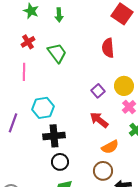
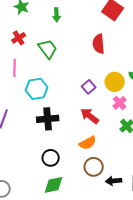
green arrow: (59, 15) -> (57, 15), moved
cyan hexagon: (43, 108) -> (37, 89), moved
black cross: (54, 136) -> (48, 119), moved
orange semicircle: (110, 147) -> (88, 143), moved

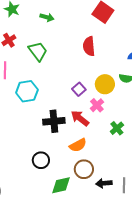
green arrow: (57, 15) -> (47, 17), turned -72
pink cross: (120, 103) -> (97, 105), moved
black cross: (48, 119) -> (54, 121), moved
green diamond: (54, 185) -> (61, 185), moved

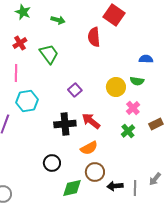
red semicircle: (89, 46) -> (94, 37), moved
purple square: (79, 89) -> (75, 90), moved
cyan hexagon: (27, 91) -> (27, 101), moved
pink cross: (97, 105) -> (133, 108), moved

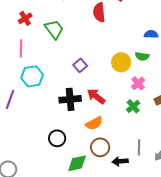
gray line: (135, 188) -> (139, 147), moved

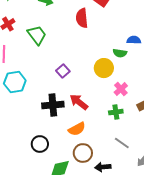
green semicircle: (142, 56) -> (120, 53), moved
green cross: (133, 106) -> (116, 112), turned 32
gray line: (139, 147) -> (122, 143), moved, turned -56

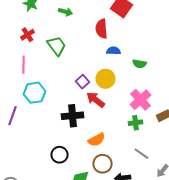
blue semicircle: (134, 40) -> (114, 51), moved
yellow circle: (104, 68) -> (106, 79), moved
pink cross: (121, 89) -> (140, 100), size x1.5
red arrow: (79, 102) -> (96, 100), moved

